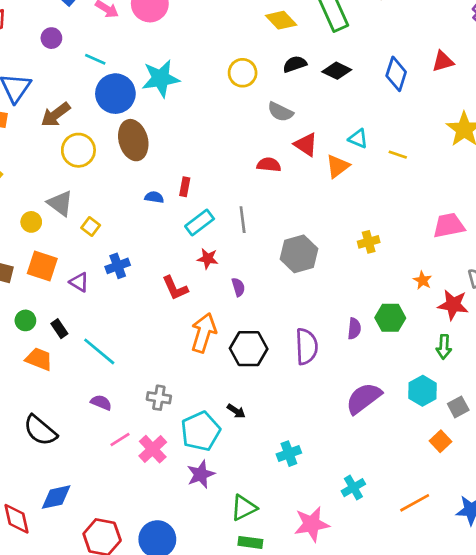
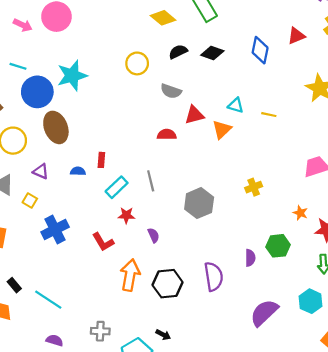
red triangle: (306, 145) -> (194, 115), turned -42
blue cross: (118, 266) -> (55, 230), size x1.4
purple triangle: (79, 282) -> (41, 171), moved

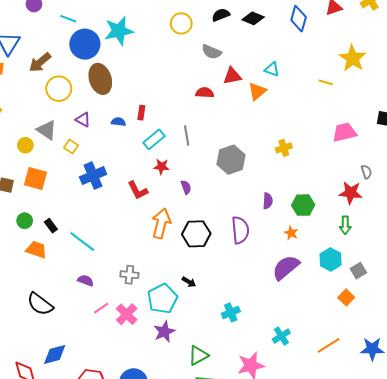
yellow line: (269, 115) -> (326, 82), moved
orange star: (300, 213) -> (291, 233), moved
purple semicircle: (250, 258) -> (268, 201), moved

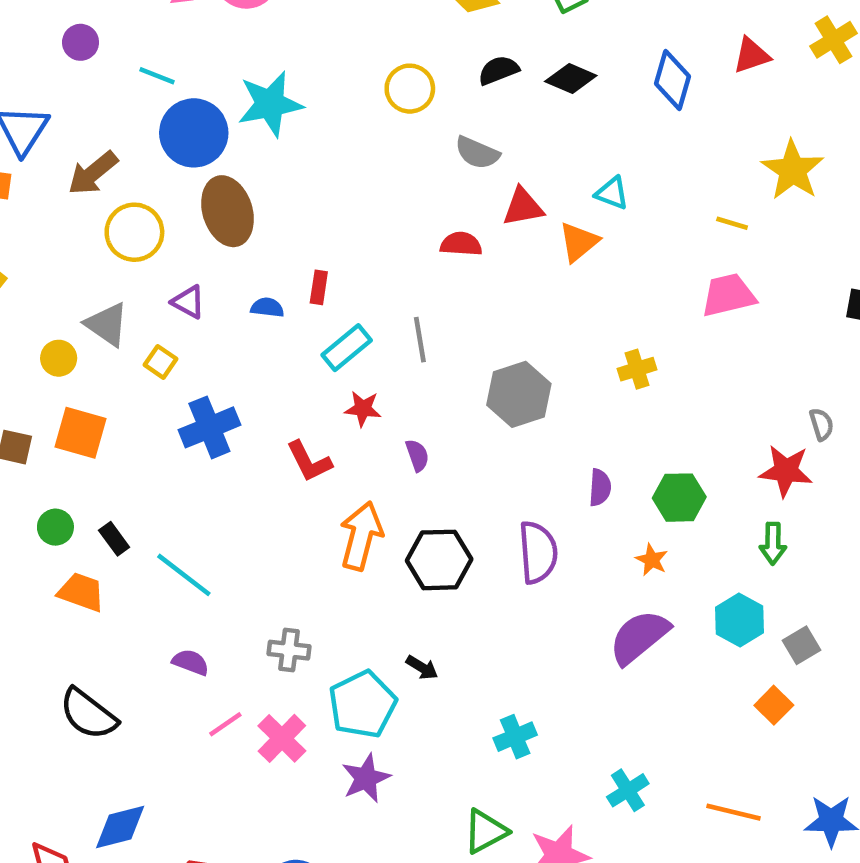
pink trapezoid: (344, 132) -> (728, 295), moved
orange line: (329, 345) -> (734, 812), turned 45
green triangle: (198, 356) -> (485, 831), moved

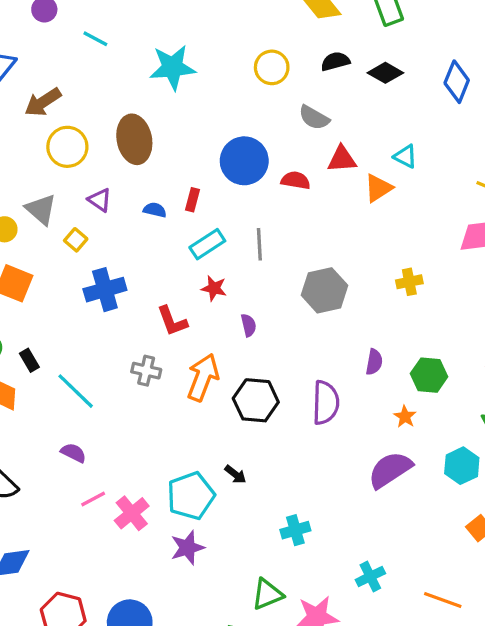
blue circle: (194, 133) -> (244, 161), moved
gray cross: (289, 650) -> (146, 371), moved

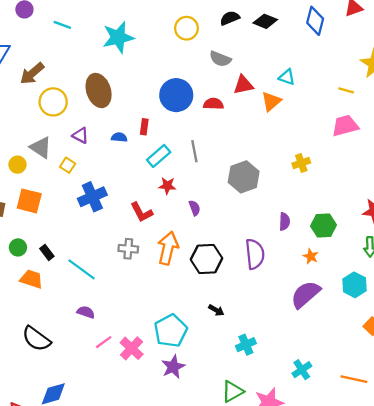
black arrow: (235, 474) -> (216, 310), moved

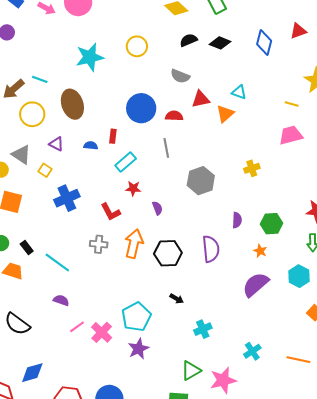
cyan line: (62, 25) -> (40, 79), moved
yellow circle: (186, 28) -> (137, 46), moved
gray line: (194, 151) -> (166, 148), moved

